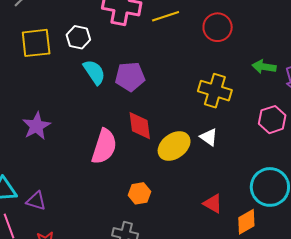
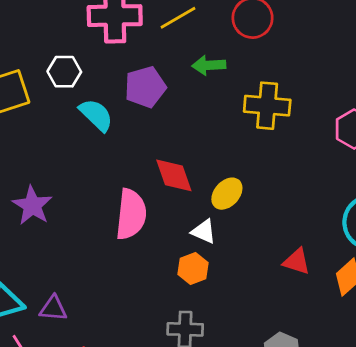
green arrow: (264, 67) -> (209, 65), moved
purple pentagon: (130, 77) -> (145, 87), moved
white triangle: (209, 137) -> (204, 231), moved
yellow ellipse: (174, 146) -> (227, 194), size x0.7

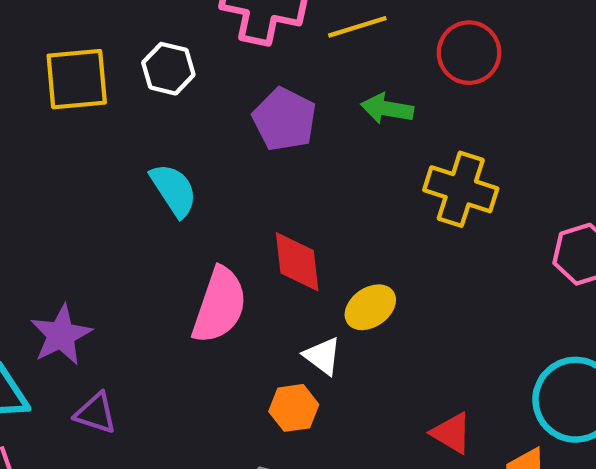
purple pentagon: (145, 87) -> (284, 119), turned 30
cyan semicircle: (96, 115) -> (174, 190), moved
purple star: (32, 206) -> (61, 335), moved
purple triangle: (53, 308) -> (96, 413), moved

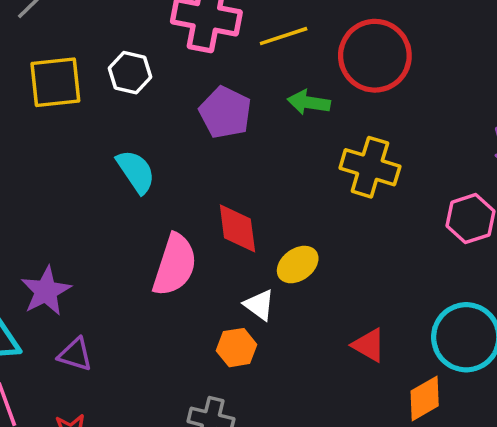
red circle: (469, 53) -> (375, 56), size x1.4
red triangle: (452, 433) -> (369, 345), moved

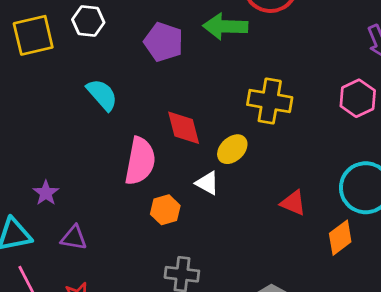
green arrow: (309, 102) -> (225, 26), size x1.4
yellow cross: (370, 167) -> (270, 101), moved
purple star: (46, 291) -> (46, 193), size x0.7
orange hexagon: (237, 348) -> (165, 210), moved

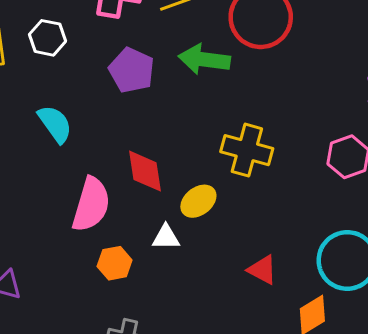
white triangle: (207, 183) -> (166, 237), turned -35

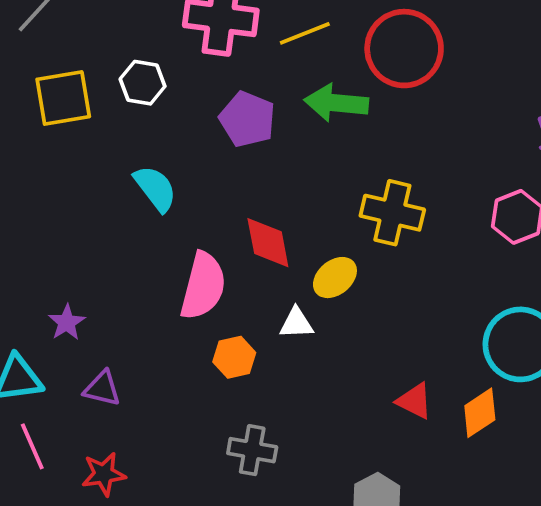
red triangle: (262, 270) -> (414, 401), moved

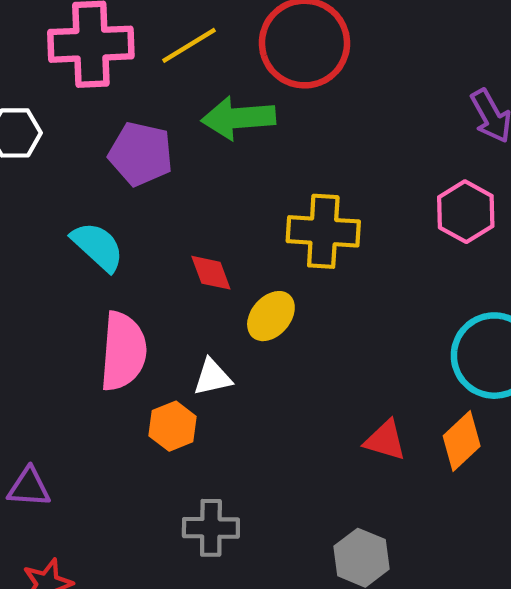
cyan semicircle: (155, 188) -> (98, 247), moved
red diamond: (268, 243) -> (211, 273), moved, size x0.7
white triangle: (296, 323) -> (212, 377), moved

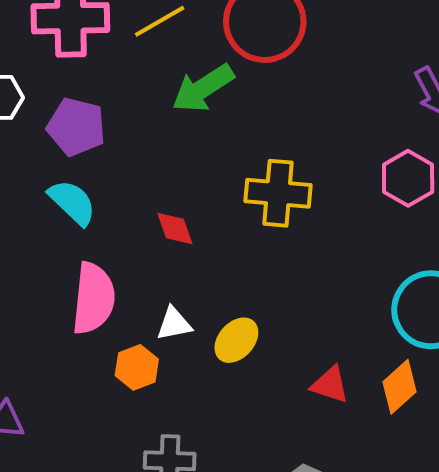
green arrow: (238, 118) -> (203, 88), turned -30
purple pentagon: (141, 154) -> (76, 127), moved
yellow ellipse: (271, 316) -> (236, 340), moved

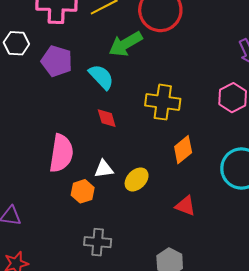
cyan semicircle: (72, 202) -> (101, 77), moved
orange diamond: (399, 387) -> (183, 150), moved

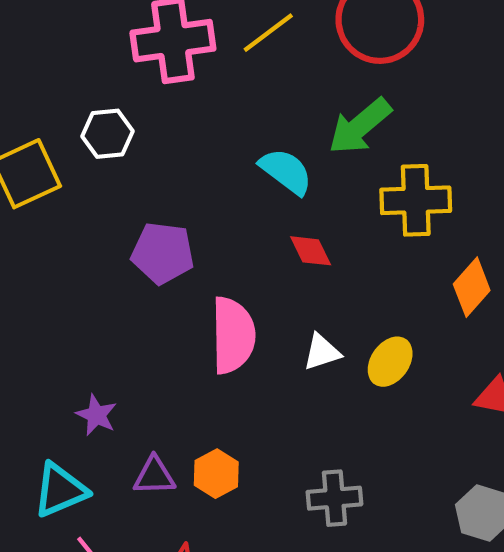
green arrow: (126, 44) -> (360, 126), moved
purple pentagon: (57, 61) -> (163, 253), moved
orange hexagon: (83, 191) -> (216, 474), moved

